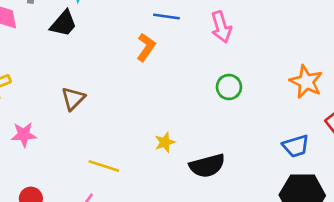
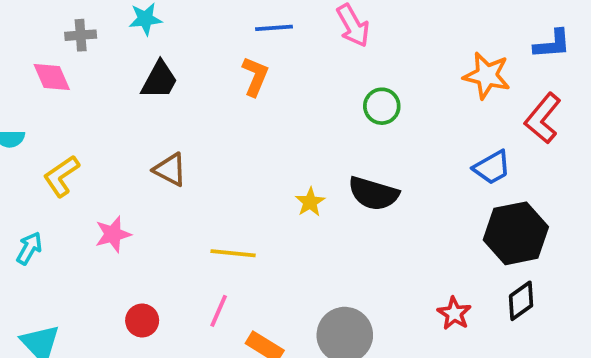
black trapezoid: (64, 23) -> (159, 80), moved
brown triangle: (73, 99) -> (170, 170), turned -35
black semicircle: (207, 166) -> (373, 193), moved, turned 44

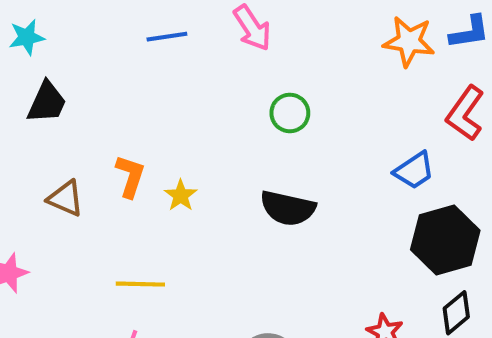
orange star: (487, 75) -> (409, 41), moved
orange L-shape: (255, 76) -> (130, 176), moved
yellow star: (310, 202) -> (181, 195), moved

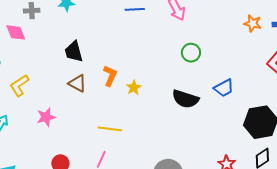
orange star: (409, 41) -> (253, 23), size x0.7
black trapezoid: (47, 102) -> (74, 52), moved, turned 135
blue trapezoid: (414, 171) -> (224, 88), moved

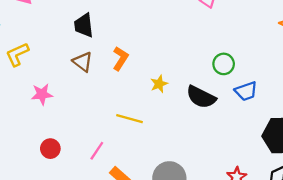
green circle: (191, 53) -> (224, 64), moved
yellow star: (134, 88) -> (159, 84), moved
yellow line: (110, 129) -> (130, 119), moved

